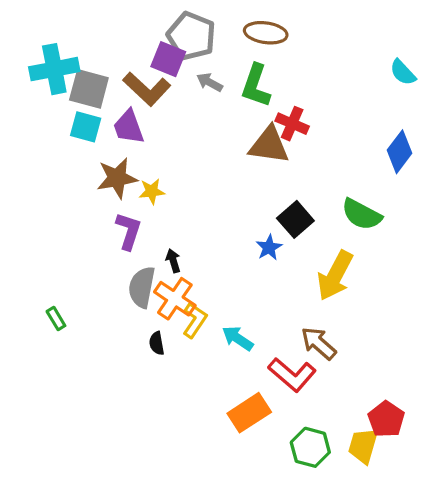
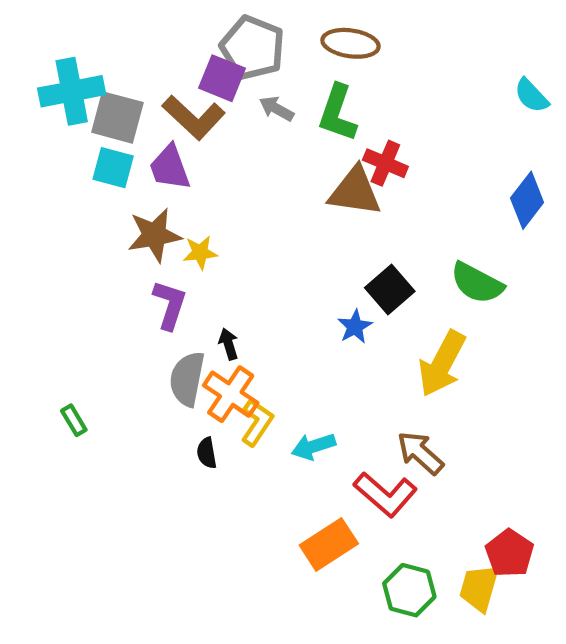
cyan arrow: (238, 338) -> (314, 446), turned -52

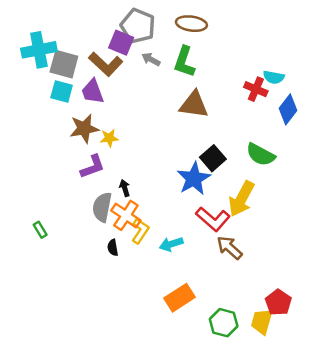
cyan semicircle: (531, 96) -> (274, 77), moved, turned -36
red cross: (385, 163) -> (256, 89), moved
purple L-shape: (170, 305) -> (93, 167), turned 52
blue star: (355, 327) -> (194, 179), size x1.8
red L-shape: (385, 494) -> (213, 219), moved

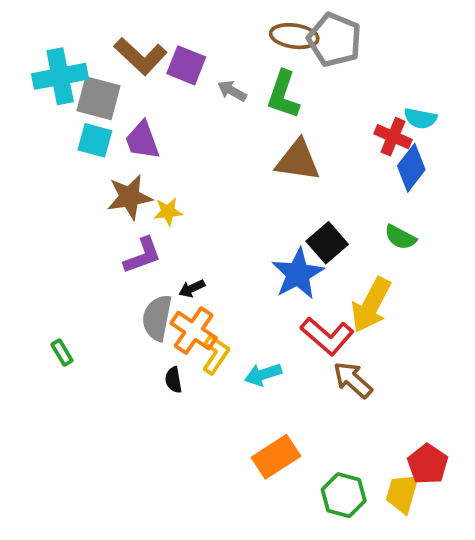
gray pentagon: (138, 26) -> (334, 40), moved
brown L-shape: (106, 64) -> (141, 56), moved
blue diamond: (288, 109) -> (411, 168), moved
green semicircle: (261, 155) -> (400, 237), size x0.7
black arrow: (125, 188) -> (192, 288), turned -98

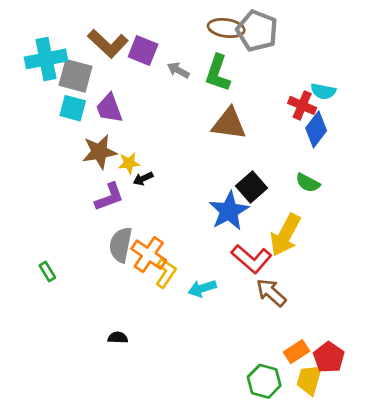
black arrow: (192, 288) -> (143, 179), moved
black semicircle: (173, 380) -> (118, 338), moved, turned 102
orange rectangle: (276, 457) -> (296, 352), moved, size x0.7

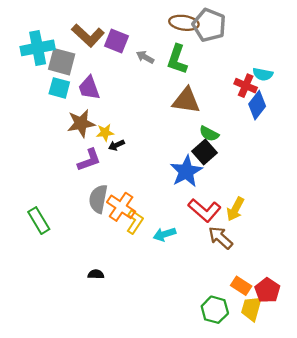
green semicircle: (308, 183) -> (209, 134), moved
yellow arrow: (285, 235) -> (235, 209), moved, size x0.7
green rectangle: (47, 271) -> (39, 221), size x1.6
orange rectangle: (296, 352) -> (241, 286), turned 66

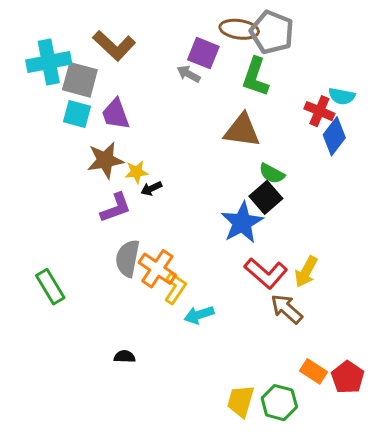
purple square: (116, 41) -> (203, 53), moved
green L-shape: (177, 59) -> (255, 77), moved
cyan arrow: (165, 234) -> (199, 315), moved
yellow trapezoid: (251, 309) -> (241, 401), moved

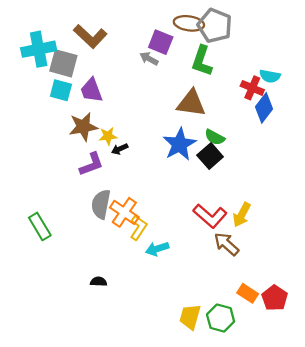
blue star: (242, 223) -> (179, 144), moved

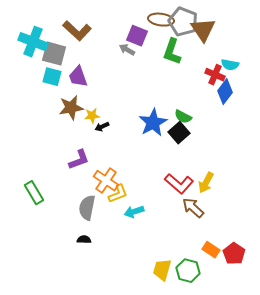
cyan cross: (39, 49) -> (33, 42), turned 32
brown triangle: (191, 103) -> (203, 30), moved, turned 48
purple L-shape: (91, 164) -> (79, 160), moved
gray semicircle: (101, 204) -> (87, 208), moved
yellow L-shape: (138, 228) -> (118, 194), turned 35

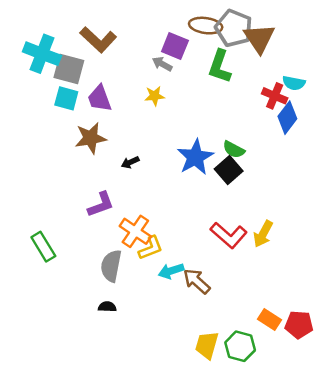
yellow star: (92, 116) -> (154, 96), moved
brown arrow: (193, 208) -> (197, 281), moved
red pentagon: (234, 254) -> (299, 325), turned -30

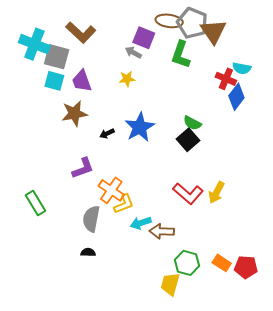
blue star: (195, 157) -> (140, 127), moved
brown arrow: (197, 281) -> (162, 231), turned -40
green hexagon: (240, 346) -> (187, 263), moved

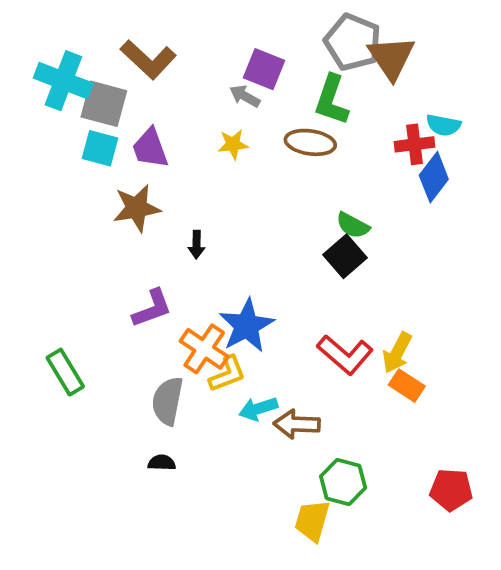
brown ellipse: (169, 21) -> (310, 142), moved
red cross: (226, 79) -> (415, 144), turned -30
blue star: (140, 127) -> (247, 326), moved
black arrow: (107, 134) -> (196, 245), turned -64
orange rectangle: (222, 263) -> (407, 386), moved

